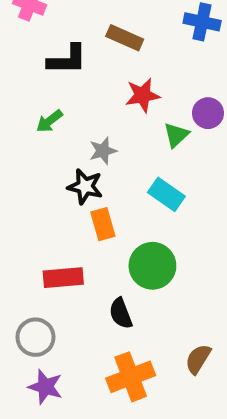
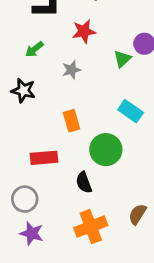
red star: (143, 95) -> (84, 31), moved
black star: (85, 186) -> (23, 90), moved
cyan rectangle: (166, 194) -> (131, 111), moved

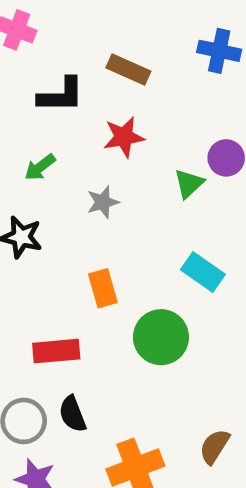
black semicircle: (84, 183) -> (73, 414), moved

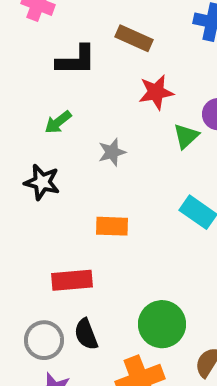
red star: (124, 137) -> (156, 92), moved
orange rectangle: (103, 288) -> (112, 226), turned -72
green circle: (161, 337) -> (162, 324), moved

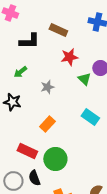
green triangle: (186, 136) -> (84, 79), turned -32
orange rectangle: (112, 226) -> (47, 124), turned -49
red rectangle: (72, 280) -> (27, 151), turned 30
green circle: (162, 324) -> (55, 159), moved

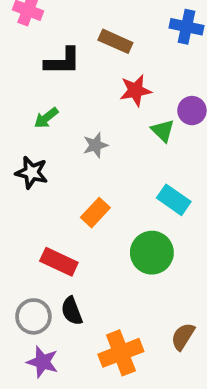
green circle: (55, 159) -> (152, 253), moved

